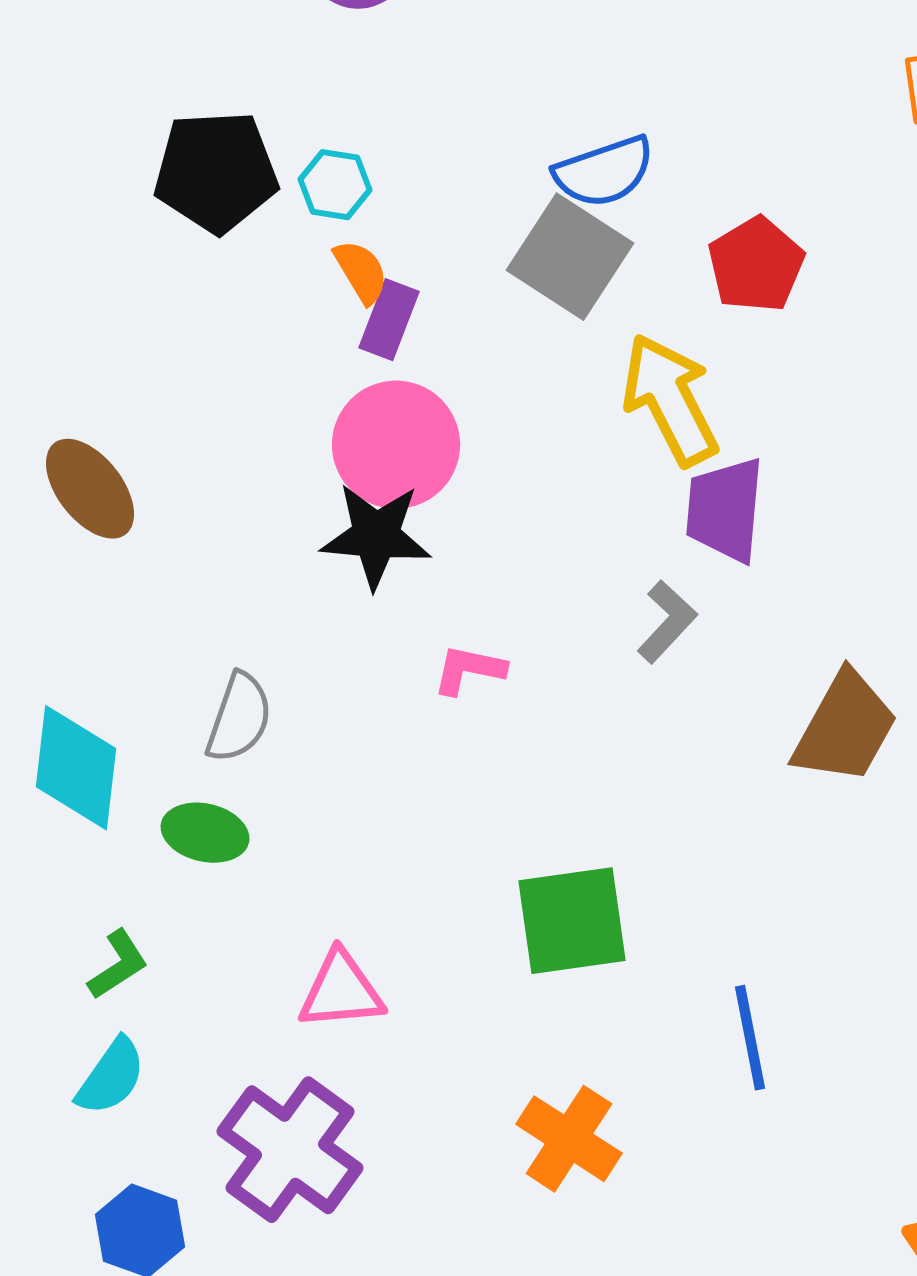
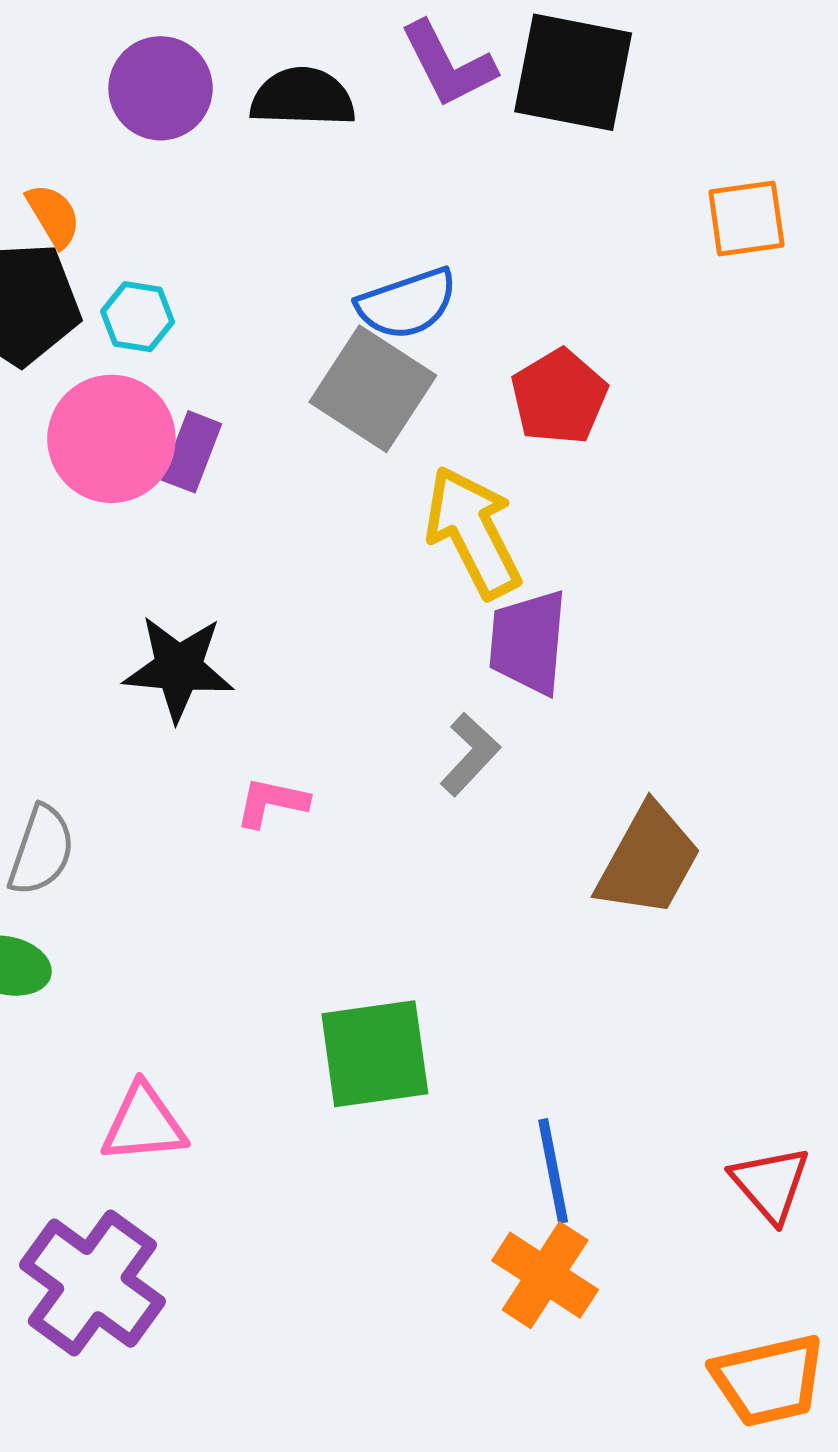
orange semicircle: (361, 272) -> (53, 215), moved
pink circle: (396, 445) -> (111, 439), moved
orange cross: (569, 1139) -> (545, 1275), moved

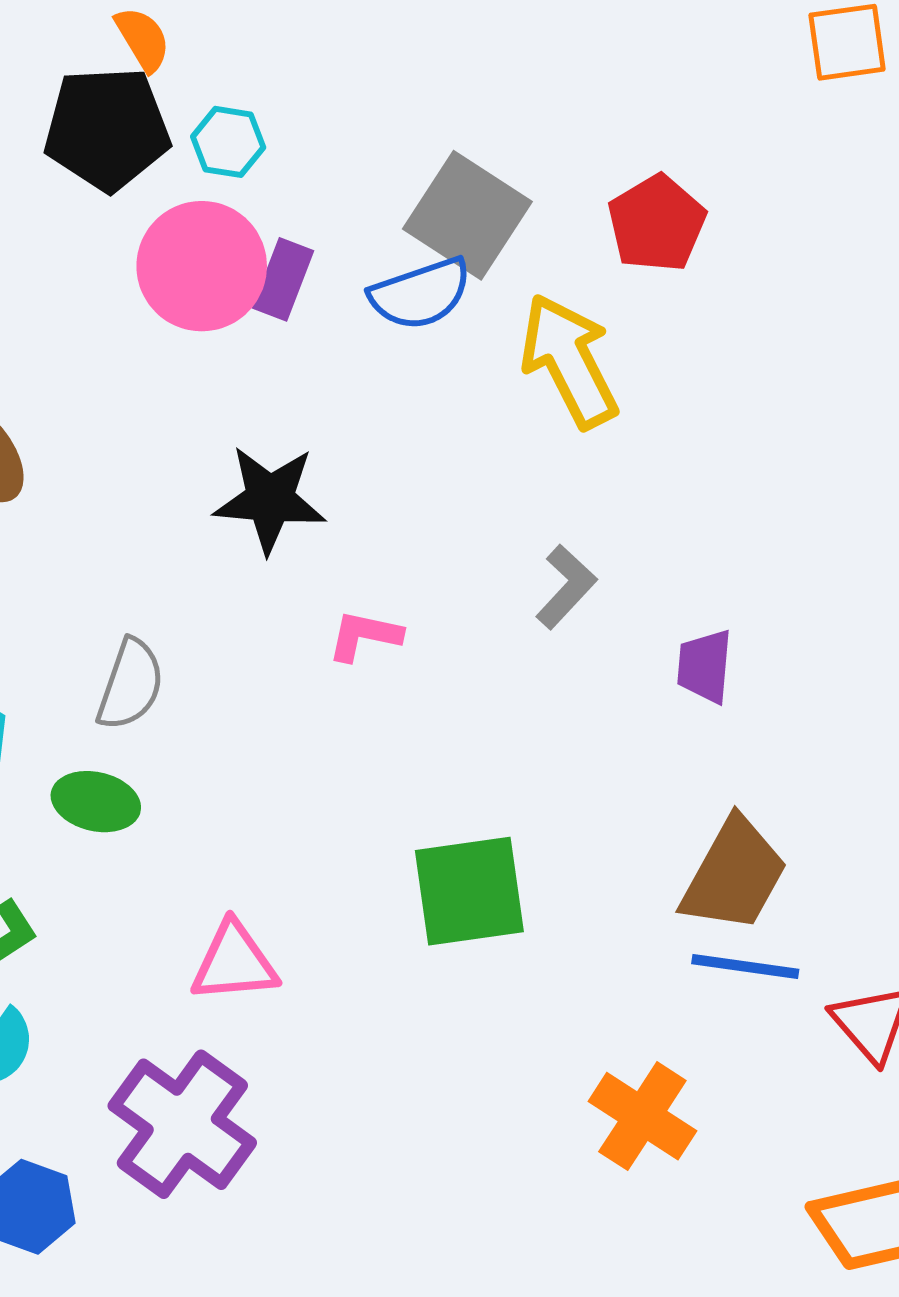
blue semicircle: (407, 304) -> (421, 294), moved
purple trapezoid: (528, 642) -> (705, 666), moved, size x0.7
brown trapezoid: (648, 860) -> (734, 875), moved
blue line: (553, 1171) -> (745, 966), moved, turned -71

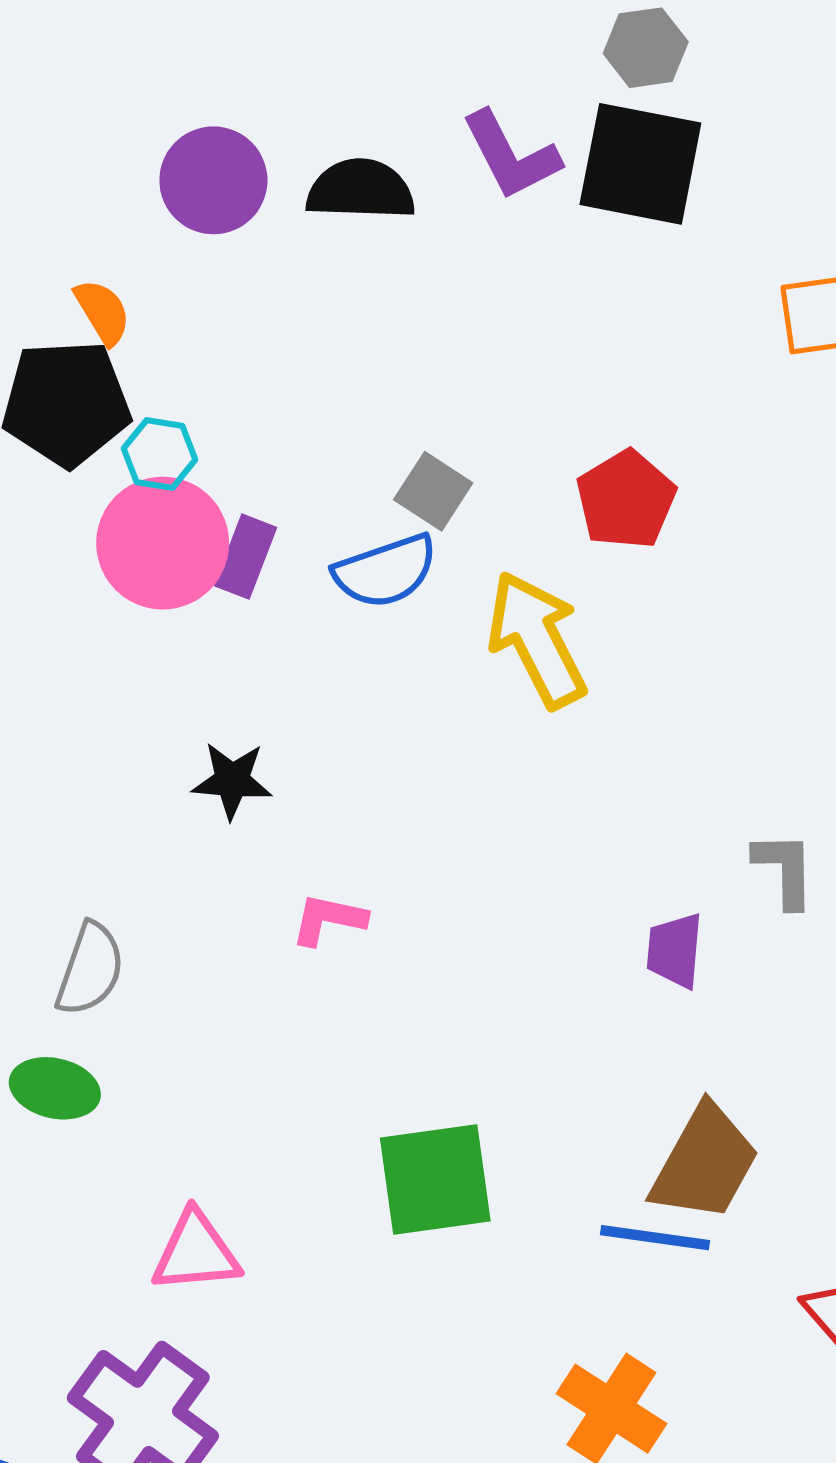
cyan hexagon: (228, 142) -> (160, 454), moved
gray square: (467, 215) -> (433, 491), size x0.6
black star: (270, 499) -> (232, 780), size x0.7
gray L-shape: (566, 587) -> (785, 870), moved, turned -44
blue line: (745, 966) -> (655, 1238), moved

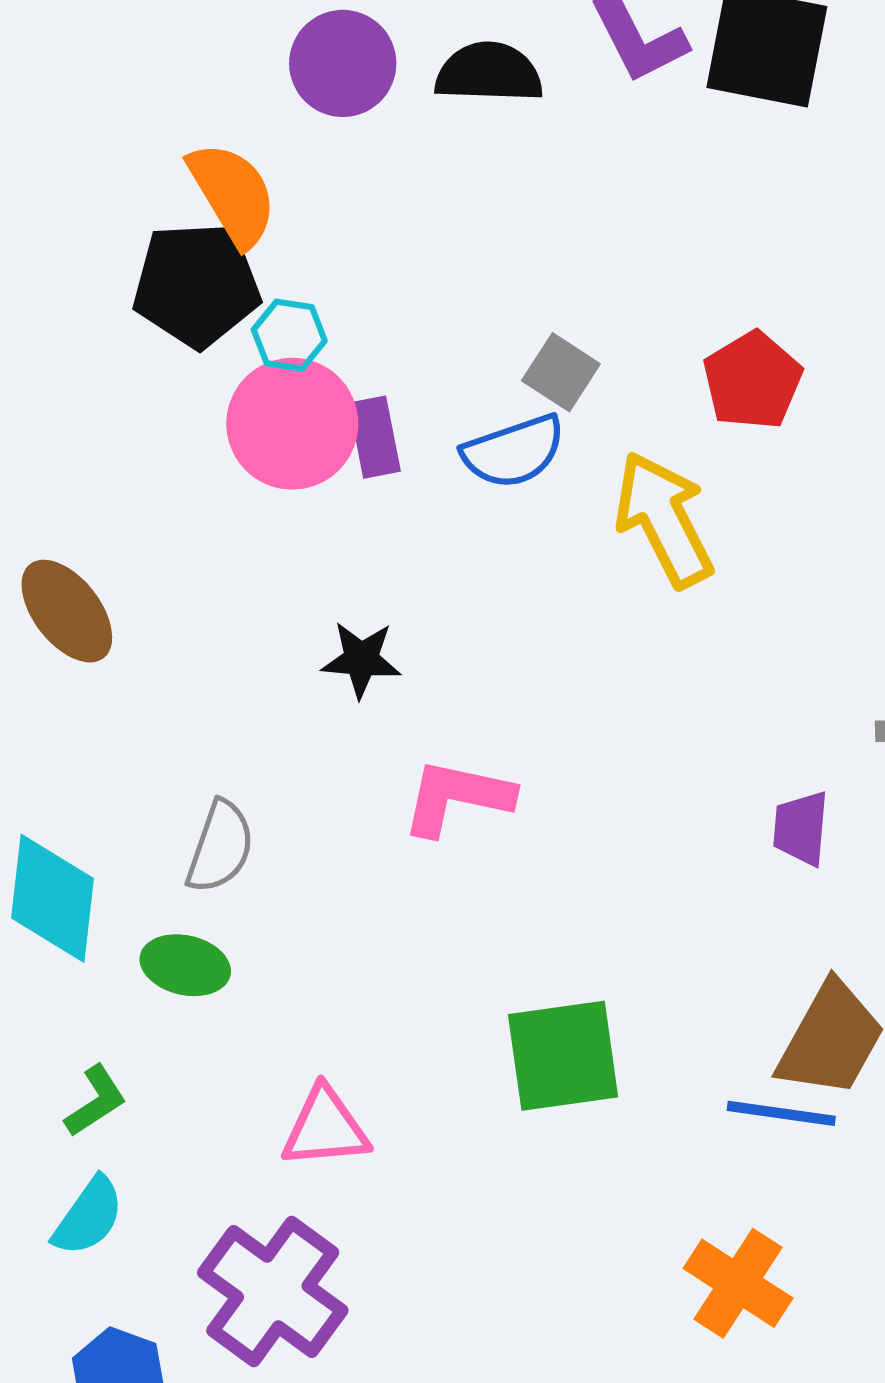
orange semicircle: (103, 312) -> (233, 194), size x1.6
purple rectangle: (246, 557) -> (375, 437), turned -32
pink L-shape: (328, 919) -> (457, 797), size x1.5

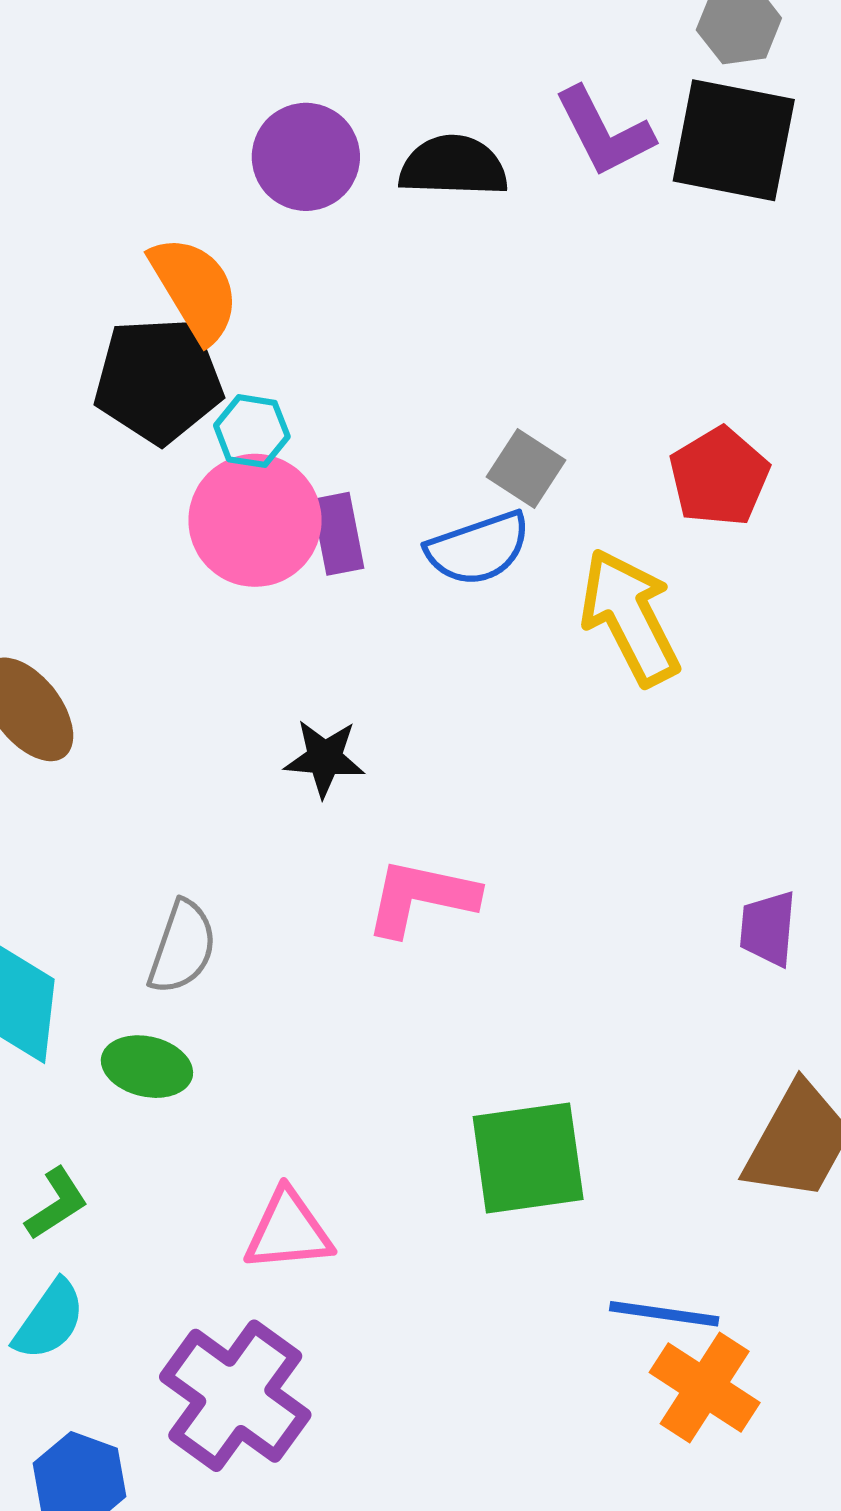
blue line: (781, 1113) -> (664, 1314), moved

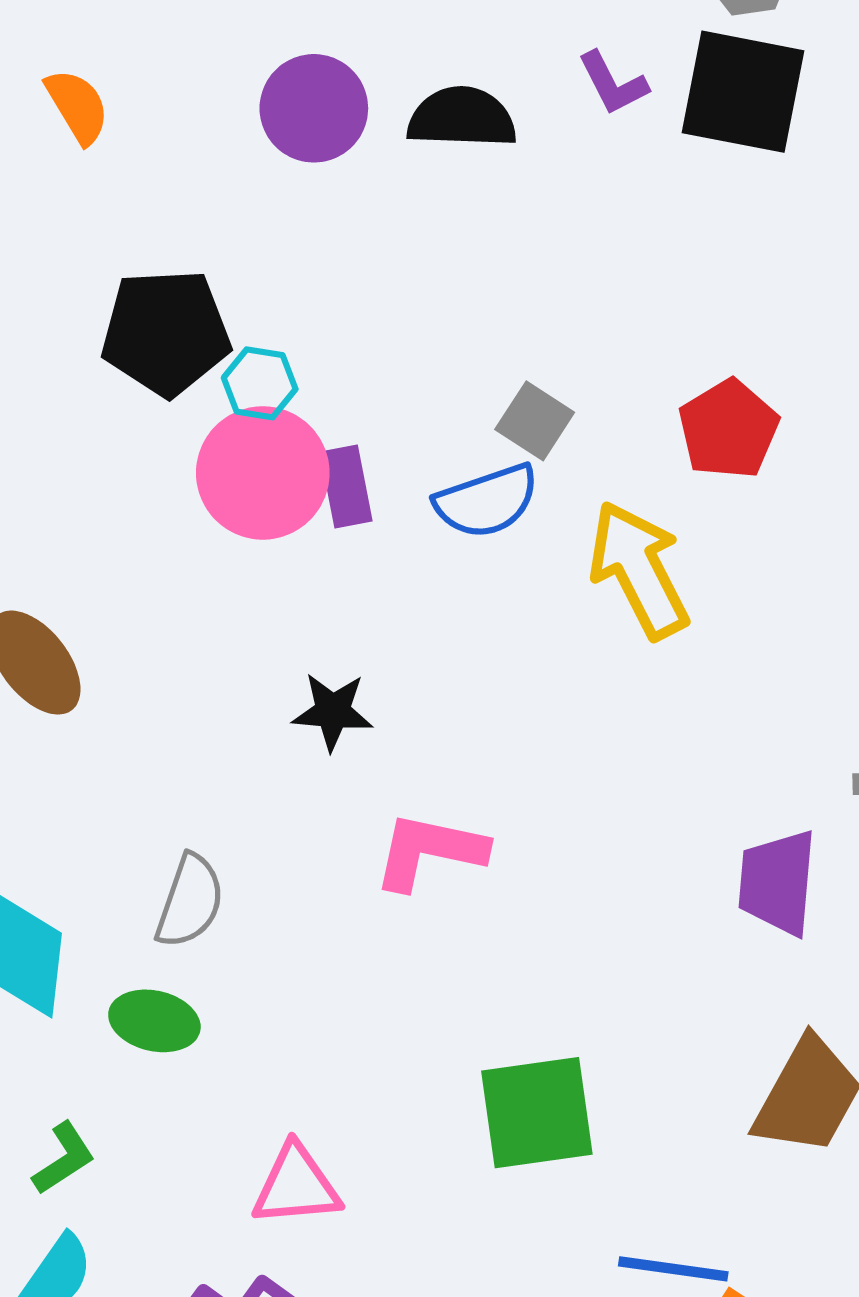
purple L-shape: (604, 132) -> (613, 83), size x0.7
orange semicircle: (195, 289) -> (77, 106), moved, size x0.7
purple trapezoid: (768, 928) -> (777, 882), size x1.4

